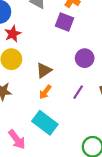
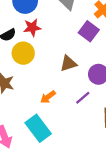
brown triangle: (44, 70) -> (68, 63), moved
purple line: (78, 92) -> (83, 98), moved

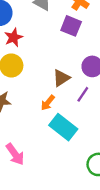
brown triangle: (68, 63) -> (61, 78), moved
cyan rectangle: (38, 128) -> (63, 127), moved

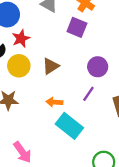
brown triangle: (61, 78) -> (51, 66), moved
orange arrow: (48, 103) -> (54, 102), turned 56

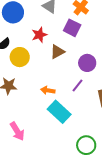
red star: (21, 38) -> (39, 35), moved
brown triangle: (51, 66) -> (57, 52), moved

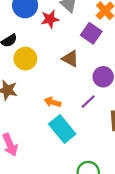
red star: (39, 35) -> (50, 19), moved
brown triangle: (57, 52) -> (70, 59), turned 49

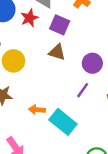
purple square: (91, 33) -> (60, 25), moved
orange arrow: (53, 102) -> (37, 110), moved

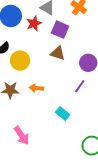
orange arrow: (37, 110) -> (36, 88), moved
cyan rectangle: (63, 122) -> (63, 113), size x0.6

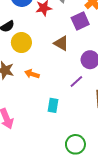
purple square: (60, 30) -> (80, 21), moved, turned 30
cyan rectangle: (63, 113) -> (53, 105), turned 48

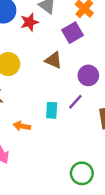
orange arrow: (32, 74) -> (22, 126), moved
cyan rectangle: (53, 105) -> (52, 110), moved

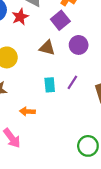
purple circle: (88, 75) -> (79, 45), moved
cyan rectangle: (52, 110) -> (50, 85), moved

